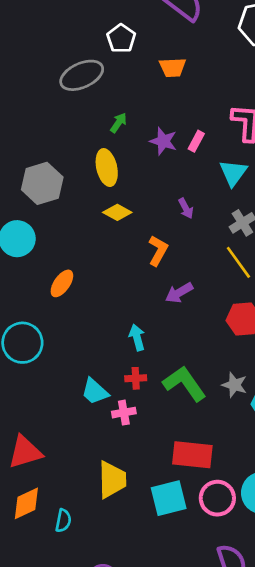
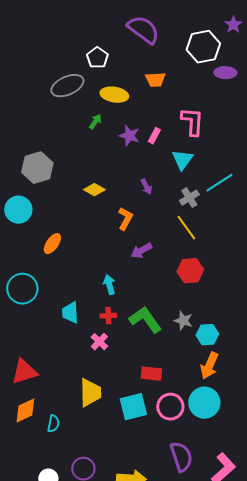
orange trapezoid: (173, 67) -> (155, 80), moved
yellow ellipse: (107, 168) -> (114, 95), moved, turned -68
cyan trapezoid: (95, 391) -> (70, 313), moved, turned 45
pink cross: (124, 413) -> (99, 342), turned -36
red rectangle: (192, 455) -> (151, 374), size x0.7

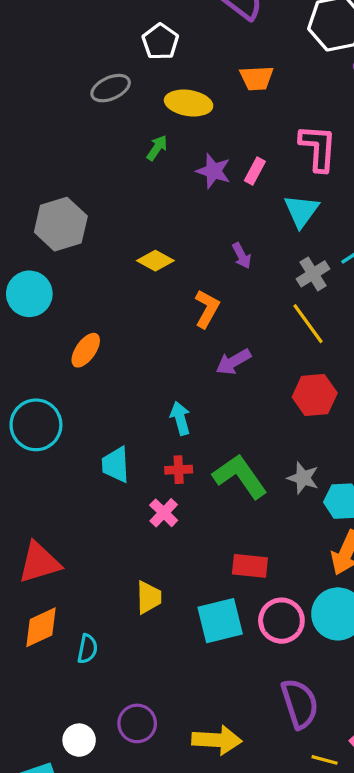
gray ellipse: (67, 86) -> (111, 88), size x0.7
yellow trapezoid: (90, 393) -> (149, 597), size x0.7

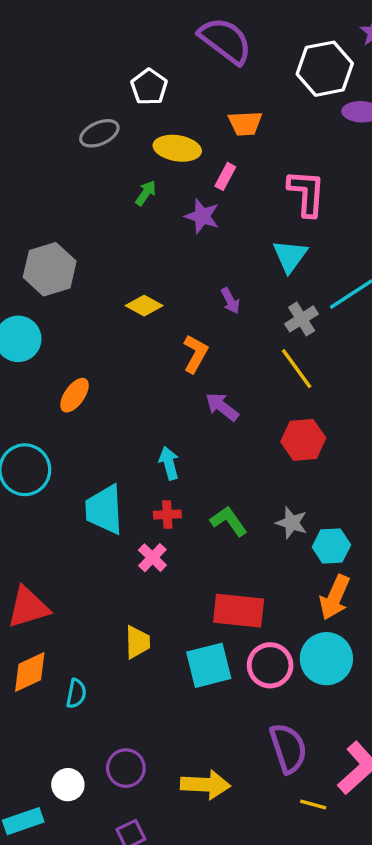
pink rectangle: (255, 171) -> (225, 176), moved
purple arrow: (233, 362) -> (222, 407), turned 68
cyan trapezoid: (116, 465) -> (104, 510), size x1.4
green L-shape: (240, 476) -> (229, 521), size x0.7
red rectangle: (250, 566) -> (239, 611), size x1.4

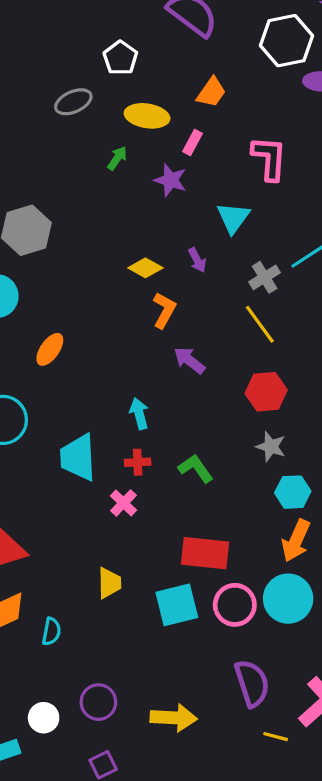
orange trapezoid: (245, 123) -> (211, 92), turned -52
cyan triangle: (290, 256) -> (233, 218), moved
yellow diamond: (144, 306) -> (145, 268), moved
gray star: (292, 523) -> (271, 447), moved

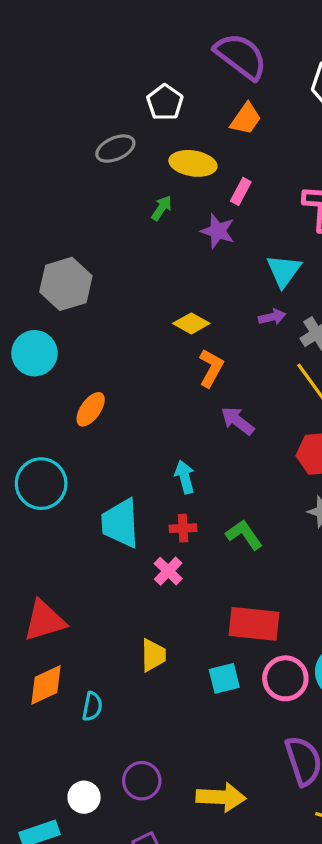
orange trapezoid: (211, 92) -> (246, 119), moved
purple arrow: (197, 260) -> (272, 317), moved, turned -75
cyan square: (177, 605) -> (224, 678), size x0.7

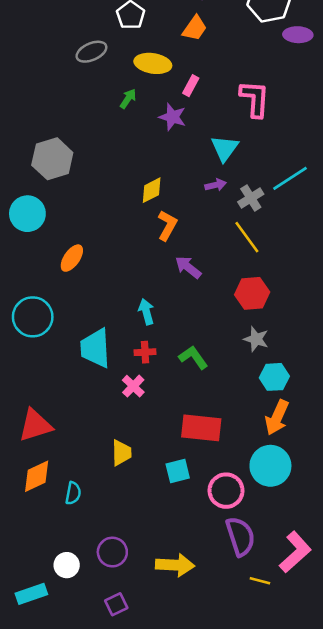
yellow diamond: (191, 323) -> (152, 190), turned -56
pink circle: (285, 678) -> (226, 491), moved

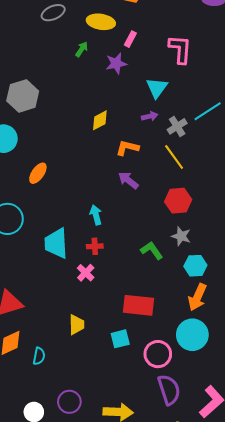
purple star: (172, 117) -> (116, 63), turned -30
orange L-shape: (167, 225) -> (127, 148), moved, turned -105
green L-shape: (193, 357) -> (152, 250), moved

